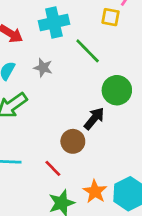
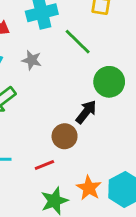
red line: (53, 168) -> (44, 165), turned -66

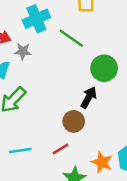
gray star: (32, 60) -> (23, 51), moved

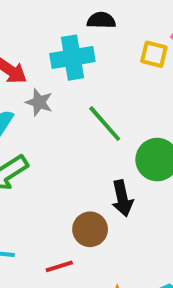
green line: (71, 38) -> (105, 124), moved
black arrow: (89, 97) -> (122, 198), turned 125

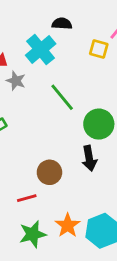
cyan cross: (72, 58) -> (41, 50), turned -32
black arrow: (122, 198) -> (89, 158), moved

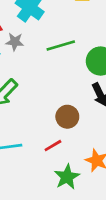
green line: (62, 97) -> (61, 46), turned -52

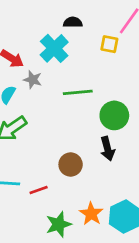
red line: (53, 146) -> (39, 190), moved

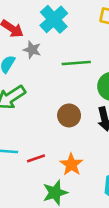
brown circle: (71, 165) -> (69, 115), moved
orange star: (91, 214) -> (71, 164), moved

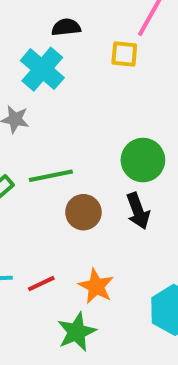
green line: (76, 63) -> (51, 176), moved

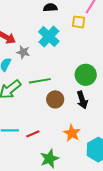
cyan cross: (42, 69) -> (49, 37), moved
orange star: (96, 286) -> (72, 133), moved

